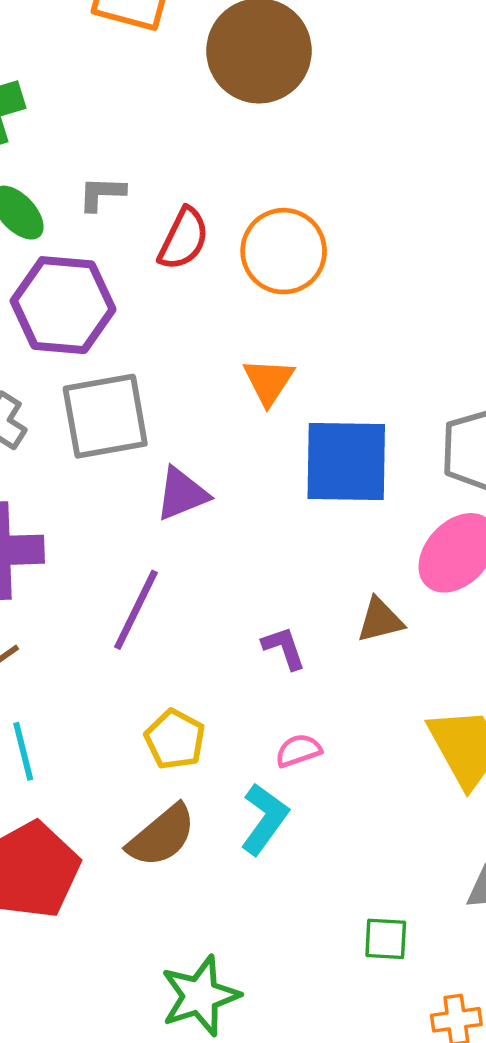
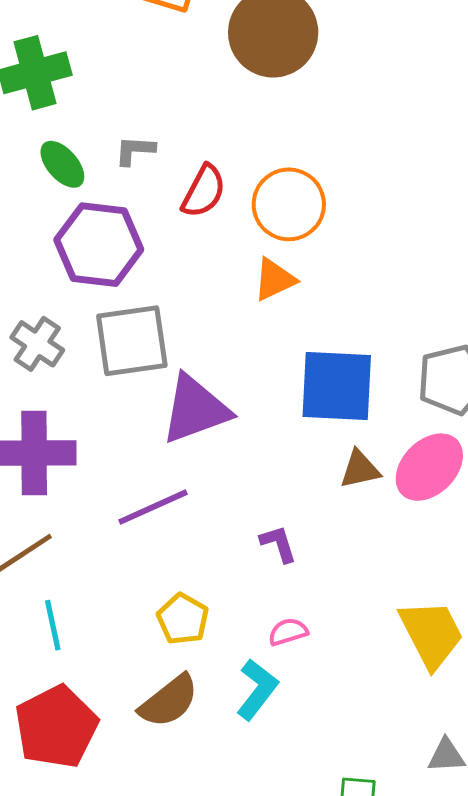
orange triangle: (269, 381) -> (274, 279), moved, turned 30
purple triangle: (182, 494) -> (195, 409), size x1.5
purple line: (136, 610) -> (153, 507), turned 38
brown triangle: (380, 620) -> (360, 469), moved

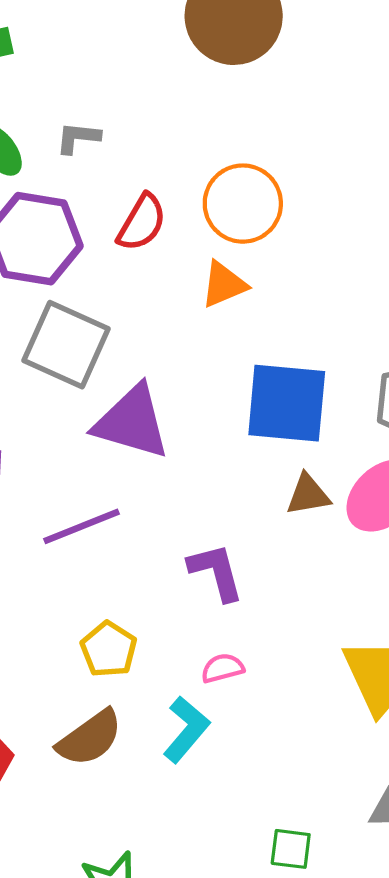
red semicircle: (204, 191) -> (142, 223), moved
gray square: (132, 341) -> (66, 345), turned 30
purple triangle: (195, 409) -> (132, 422), turned 34
purple L-shape: (278, 544) -> (216, 572), size x1.4

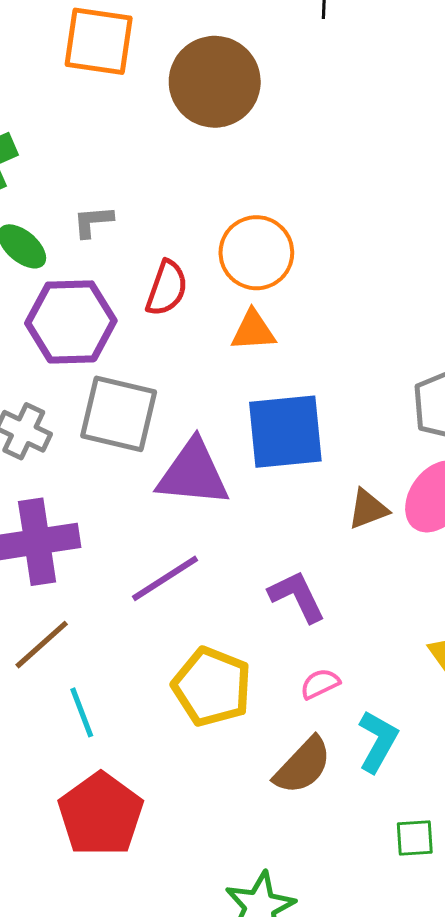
orange triangle: (224, 284) -> (253, 331), turned 30
blue square: (287, 403) -> (285, 432), moved
yellow pentagon: (109, 649) -> (212, 687), size x1.5
cyan L-shape: (186, 729) -> (378, 741), moved
brown semicircle: (90, 738) -> (303, 766), moved

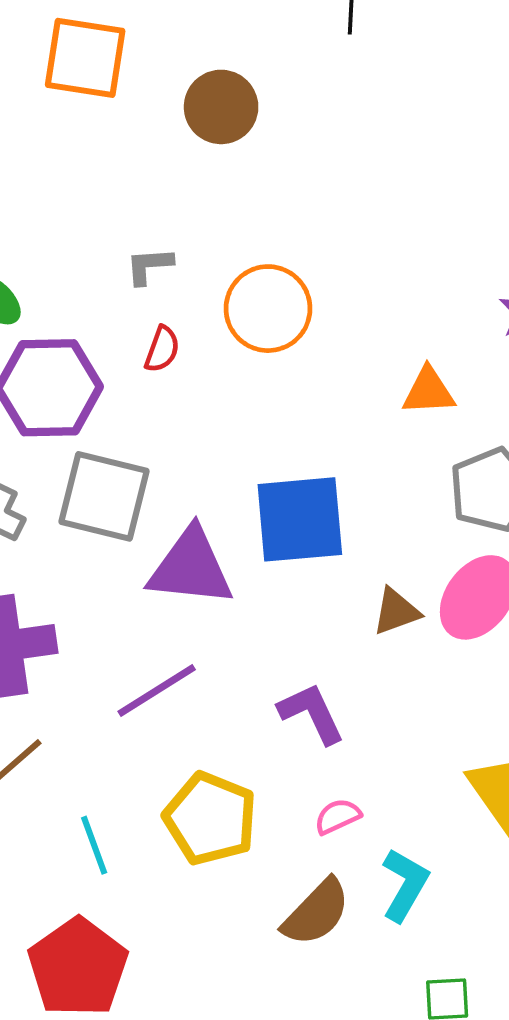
brown circle: (215, 82) -> (221, 107), size x0.7
gray L-shape: (93, 221) -> (149, 266), moved
red semicircle: (167, 288) -> (162, 349), size x0.7
orange triangle: (253, 331) -> (429, 391), moved
cyan line: (82, 712) -> (94, 845), moved

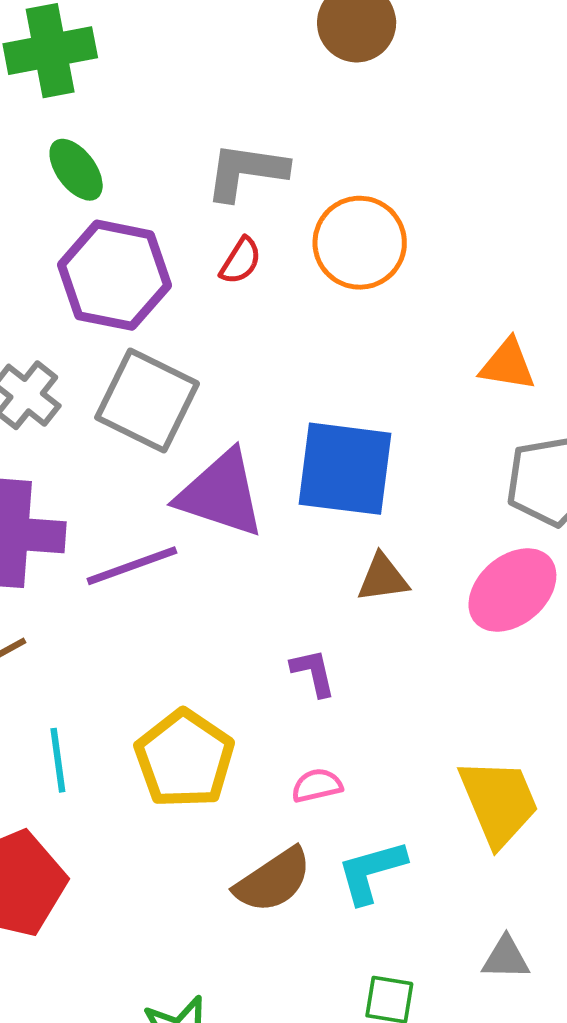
gray L-shape: (149, 266) -> (246, 171), size x1.6
brown triangle: (396, 611) -> (383, 578), moved
purple line: (157, 690) -> (132, 566), moved
purple L-shape: (312, 713) -> (313, 673), size x0.7
cyan L-shape: (405, 885) -> (371, 872), turned -148

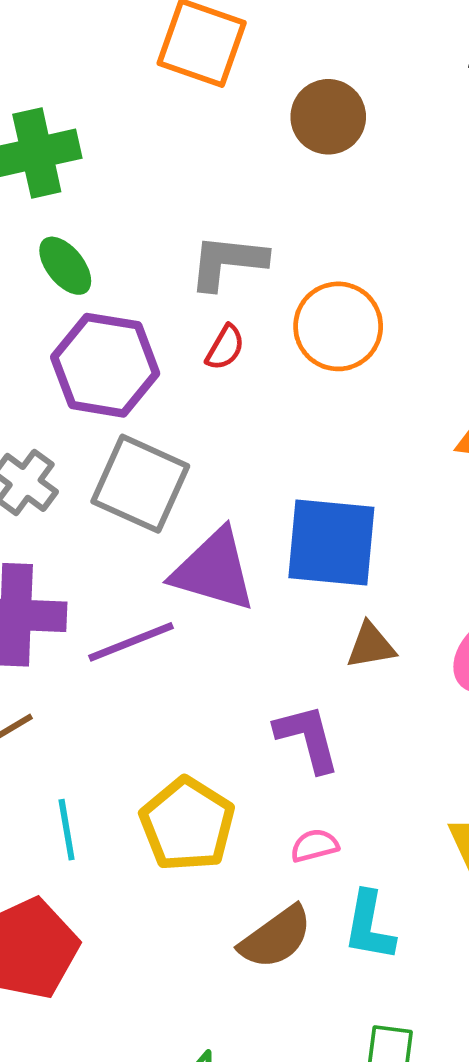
purple L-shape: (313, 673) -> (307, 738), size x1.5
cyan L-shape: (371, 872) -> (369, 926), turned -62

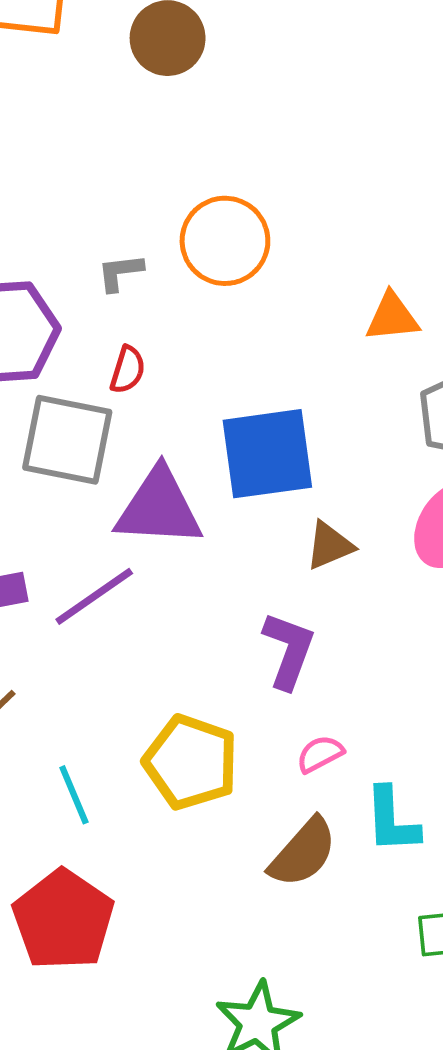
gray L-shape: (227, 262) -> (120, 272), moved, size x0.6
red semicircle: (225, 347) -> (128, 370), moved
purple L-shape: (307, 738) -> (289, 650), turned 48

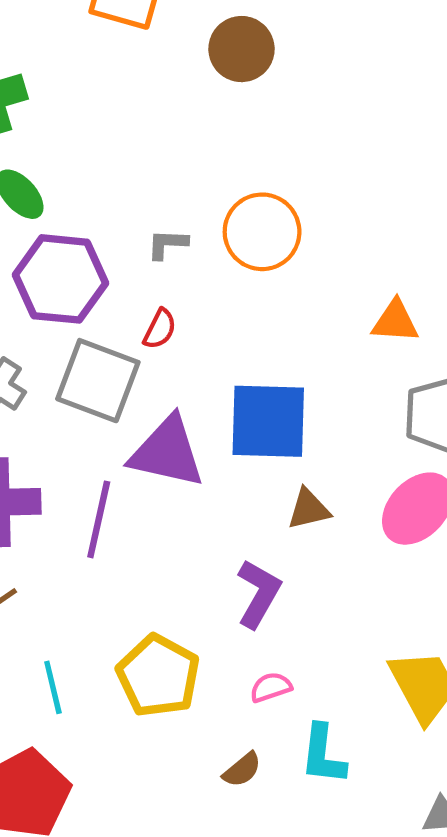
purple line: (94, 596) -> (99, 519), turned -52
brown semicircle: (303, 853) -> (242, 770), size x0.6

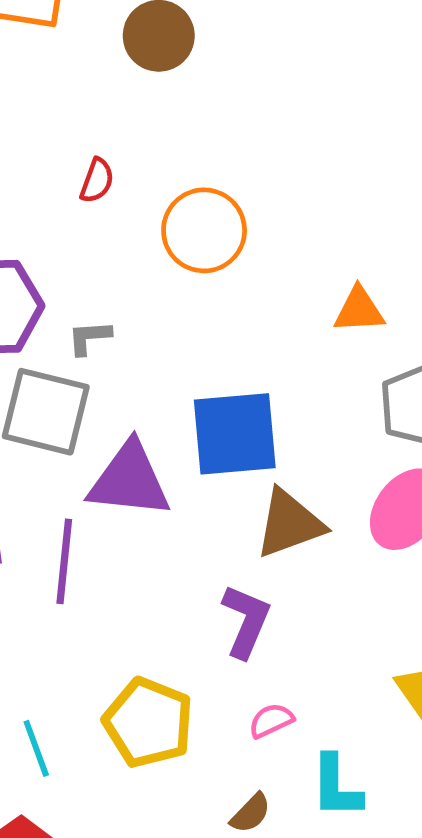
gray L-shape: (167, 244) -> (89, 337), moved
red semicircle: (160, 329) -> (97, 181), moved
brown triangle: (309, 509) -> (289, 524), size x1.5

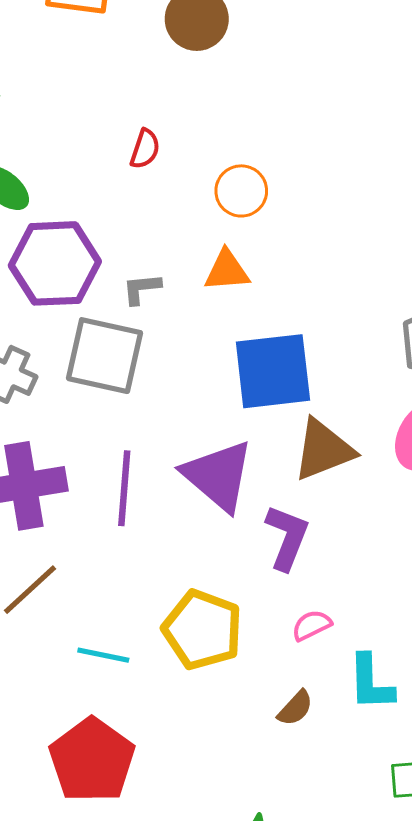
orange circle: (204, 230) -> (241, 191), size x0.7
orange triangle: (359, 310) -> (227, 271), moved
purple triangle: (129, 480) -> (218, 476), moved, turned 36
cyan line: (36, 748) -> (103, 655), turned -57

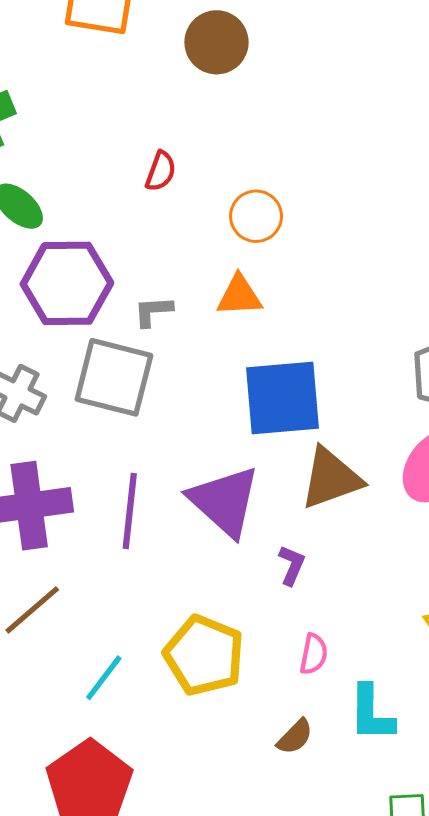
purple L-shape: (287, 537) -> (292, 565), size x0.6
pink semicircle: (312, 625) -> (314, 654), turned 126
cyan line: (103, 655) -> (104, 678), turned -66

